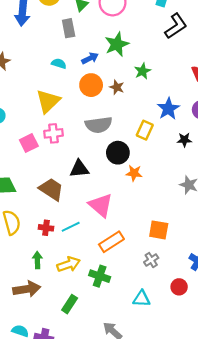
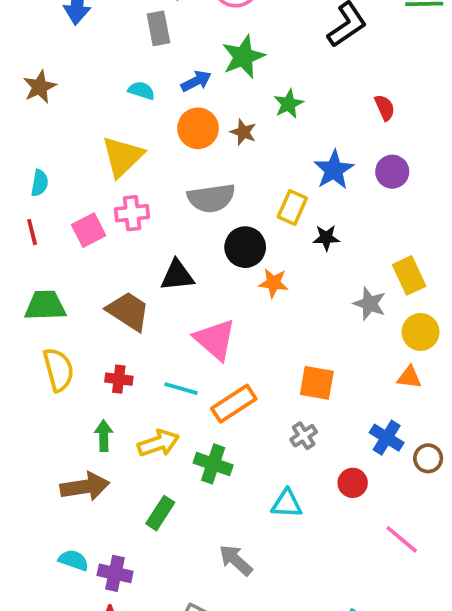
black star: (184, 140) -> (326, 238), moved
cyan line: (71, 227) -> (181, 389), moved, turned 42

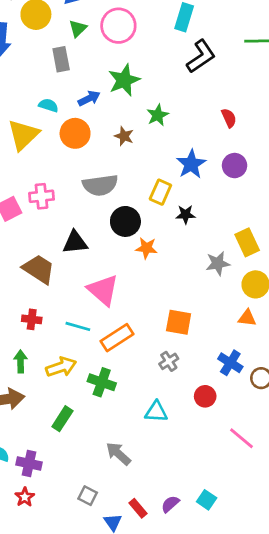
orange circle: (198, 128) -> (75, 133), moved
yellow triangle: (123, 157) -> (23, 135), moved
gray star: (370, 304) -> (218, 263), turned -30

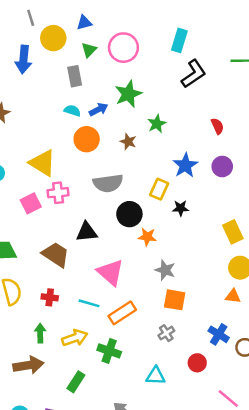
cyan semicircle: (48, 105) -> (72, 111), moved
yellow triangle: (23, 135) -> (43, 163), moved, turned -44
gray star: (218, 263) -> (165, 270), moved, turned 30

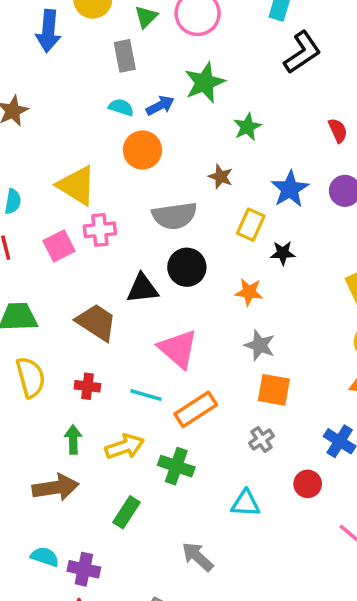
brown star: (128, 142) -> (221, 177), moved
black circle: (129, 214) -> (187, 267), moved
orange star: (147, 237) -> (249, 292), moved

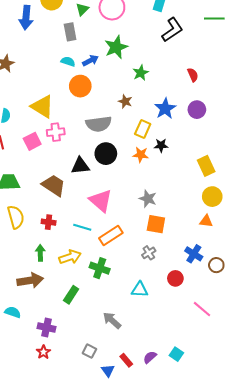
orange star: (249, 292) -> (141, 155), moved
cyan semicircle: (45, 557) -> (13, 312), moved

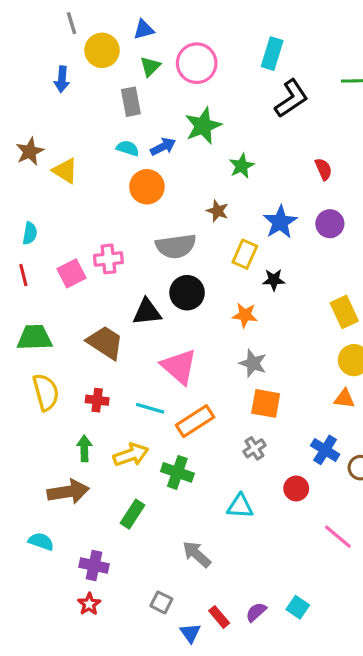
blue arrow: (26, 18) -> (62, 79), size x0.7
yellow triangle: (42, 107) -> (65, 171), moved, size x0.7
orange star: (141, 155) -> (245, 315), moved

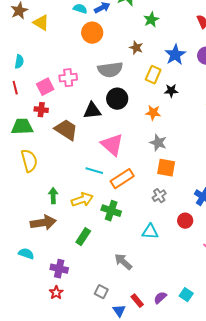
red cross: (97, 400) -> (41, 110), moved

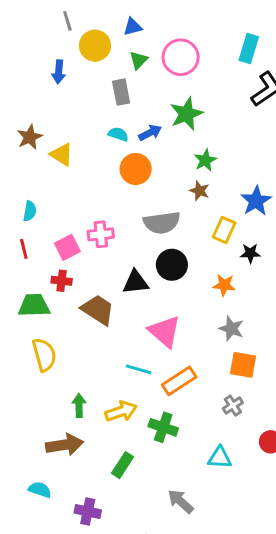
green star: (151, 20) -> (205, 160), moved

